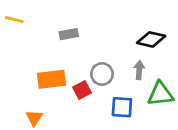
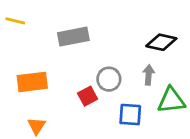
gray rectangle: (69, 34) -> (73, 37), size x1.5
orange rectangle: (52, 79) -> (32, 82), moved

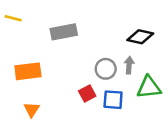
gray circle: (109, 79) -> (106, 69), moved
red square: (88, 96) -> (87, 94), moved

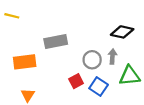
gray rectangle: (64, 32) -> (56, 42), moved
blue square: (113, 100) -> (99, 87), turned 30

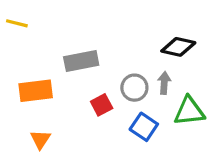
red square: (76, 81) -> (102, 105), moved

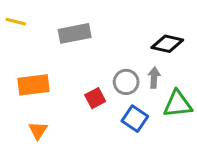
gray rectangle: (81, 61) -> (75, 33), moved

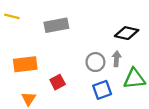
red square: (95, 98) -> (58, 82), moved
blue square: (135, 119) -> (102, 90), turned 36

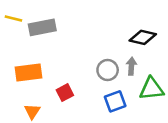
gray rectangle: (56, 25) -> (42, 27), moved

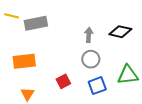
gray arrow: (131, 66) -> (89, 35), moved
red square: (65, 93) -> (63, 81), moved

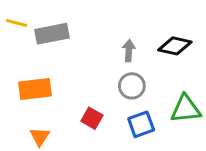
red square: (63, 81) -> (92, 118), turned -32

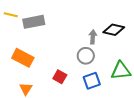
gray arrow: (129, 51) -> (93, 37), moved
orange rectangle: (35, 89) -> (23, 58), turned 35

